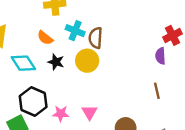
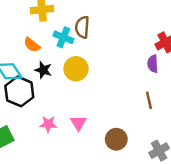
brown semicircle: (96, 38) -> (82, 27), moved
black hexagon: (33, 102) -> (19, 91), moved

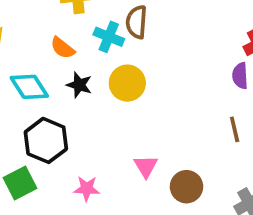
black hexagon: (19, 91) -> (46, 140), moved
pink triangle: (79, 123) -> (146, 166), moved
pink star: (48, 124) -> (87, 189), moved

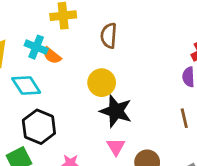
cyan cross: (109, 37) -> (36, 47), moved
black star: (79, 85) -> (116, 111), moved, size x1.6

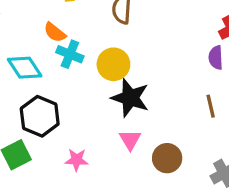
cyan cross: (36, 47) -> (70, 54), moved

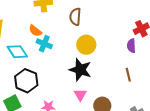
yellow circle: (113, 64) -> (86, 45), moved

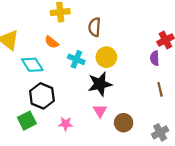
cyan cross: (44, 44) -> (76, 59), moved
black star: (80, 70) -> (100, 84), turned -30
brown line: (128, 75) -> (160, 89), moved

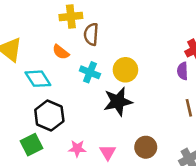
brown semicircle: (95, 27) -> (91, 34), moved
pink triangle: (100, 111) -> (108, 152), moved

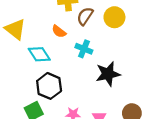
brown semicircle: (91, 34) -> (85, 16), turned 30
yellow circle: (125, 70) -> (114, 17), moved

